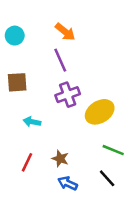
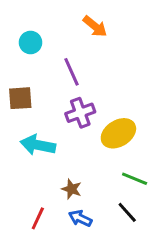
orange arrow: (65, 32) -> (95, 26), moved
cyan circle: (15, 36) -> (31, 42), moved
cyan arrow: (32, 122) -> (38, 145), size x1.6
red line: (27, 162) -> (38, 218), moved

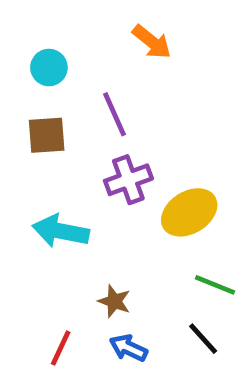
brown square: (20, 98) -> (47, 135), moved

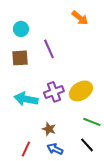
orange arrow: (152, 42) -> (80, 18), moved
purple cross: (128, 180) -> (54, 92), moved

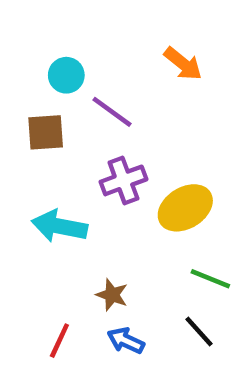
orange arrow: (80, 18) -> (183, 64), moved
cyan circle: (21, 29) -> (66, 75), moved
purple line: (49, 49) -> (112, 112), turned -30
purple cross: (54, 92) -> (123, 180), moved

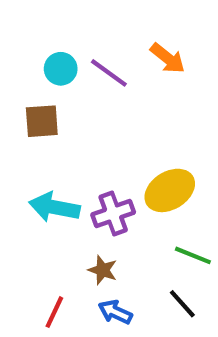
purple line: (112, 112) -> (109, 73), moved
purple cross: (123, 180) -> (113, 213), moved

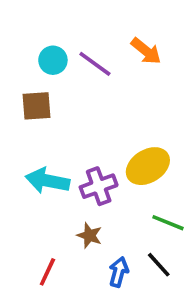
blue arrow: (115, 312) -> (119, 272), moved, turned 80

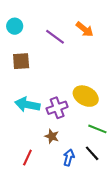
cyan circle: (53, 60) -> (15, 26), moved
yellow ellipse: (148, 166) -> (86, 96), turned 60

